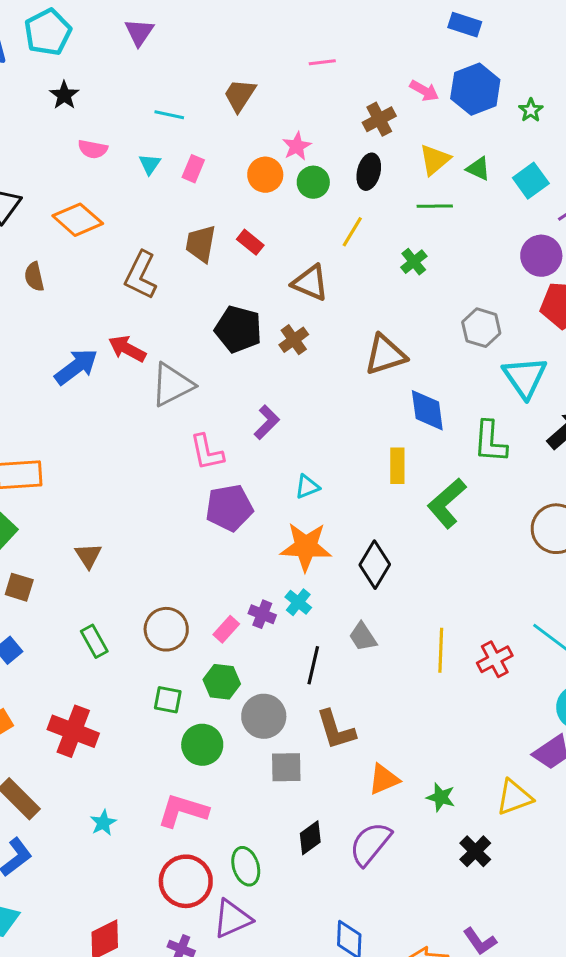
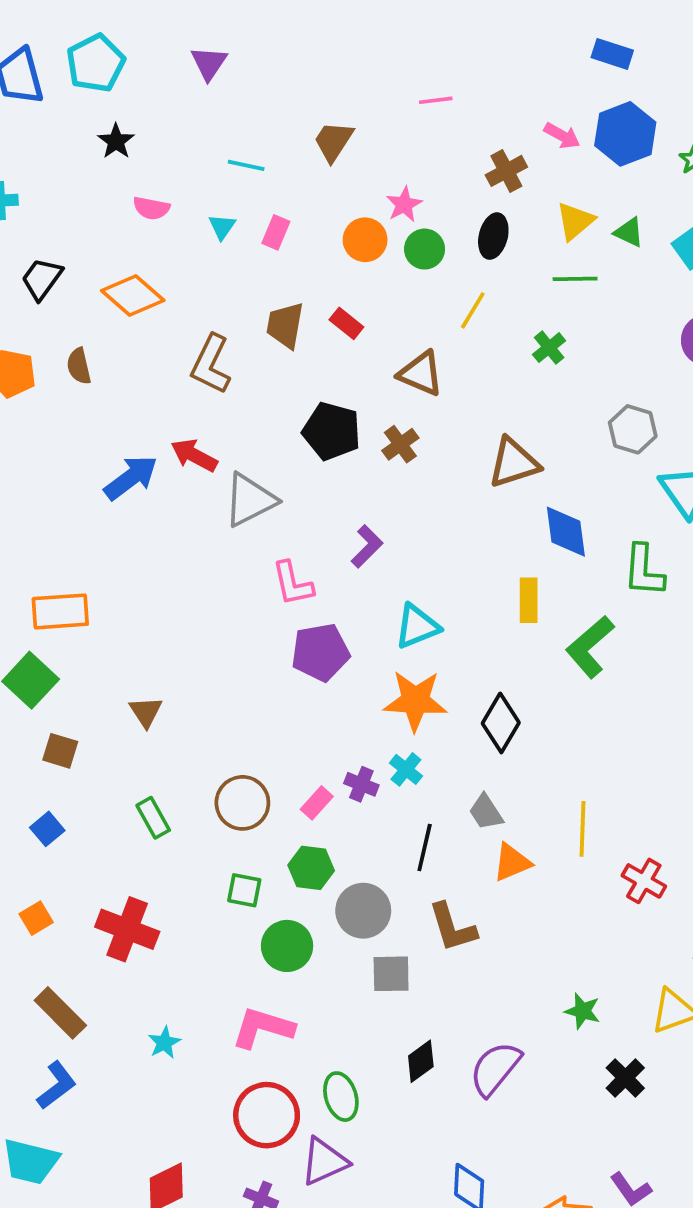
cyan triangle: (307, 487) -> (417, 626), size x1.5
red cross: (495, 659) -> (644, 881), moved, turned -32
orange triangle: (384, 779) -> (512, 862), moved

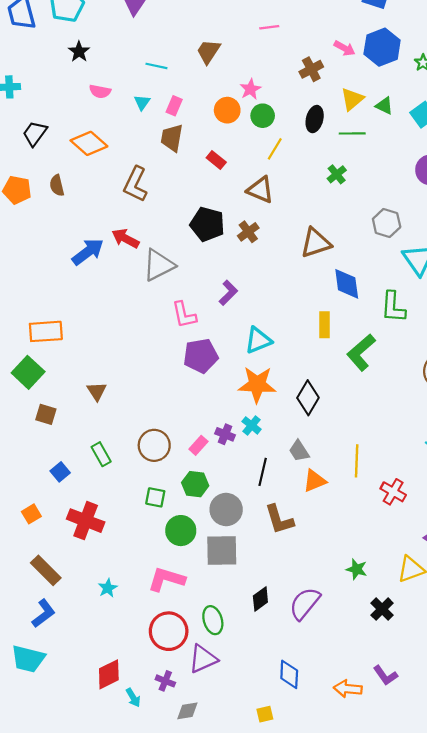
black ellipse: (493, 236) -> (315, 119), moved
yellow line: (473, 310) -> (275, 149), moved
brown trapezoid: (285, 325) -> (172, 138), moved
blue square: (47, 829) -> (60, 472), moved
gray square: (391, 974) -> (222, 550), moved, size x1.4

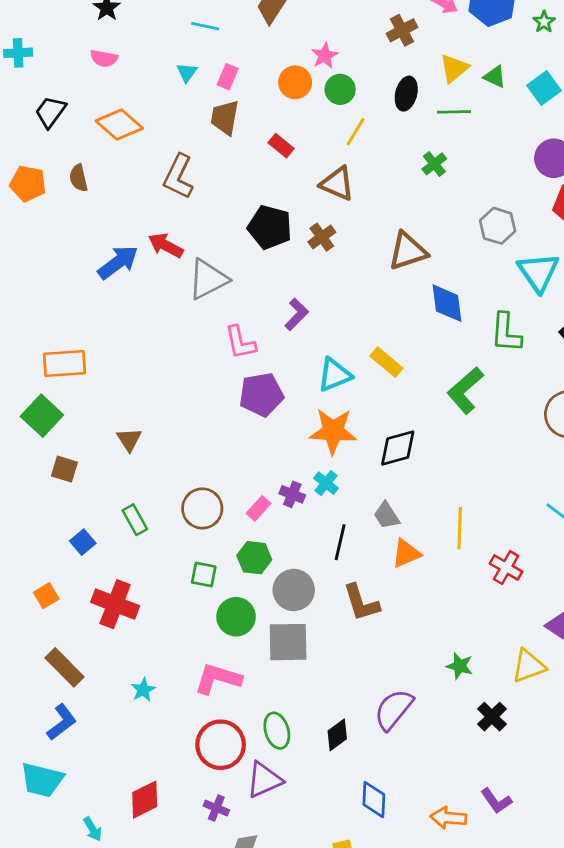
pink semicircle: (100, 91) -> (104, 58), moved
yellow rectangle: (325, 325) -> (387, 362), moved, turned -50
black diamond: (308, 398) -> (398, 448), turned 44
black diamond: (260, 599) -> (337, 735), moved
cyan arrow: (133, 698) -> (93, 829), moved

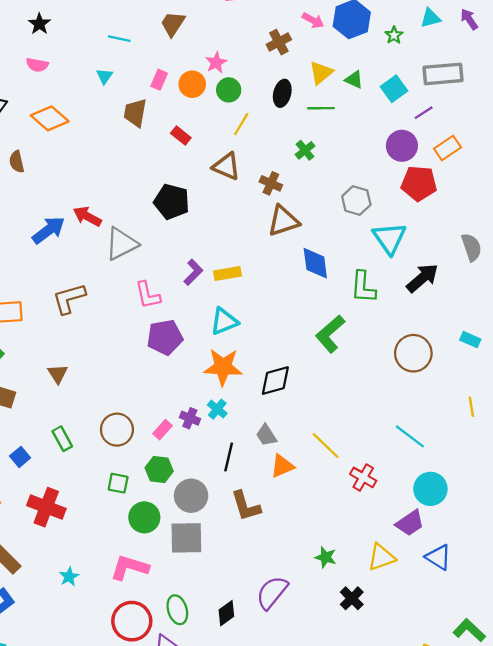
pink rectangle: (228, 77) -> (159, 80), moved
brown L-shape: (178, 177) -> (69, 299), moved, turned 48
brown cross: (322, 237) -> (271, 183), moved, turned -30
yellow rectangle: (387, 362) -> (228, 273), moved, turned -50
yellow line: (460, 528) -> (326, 446), turned -48

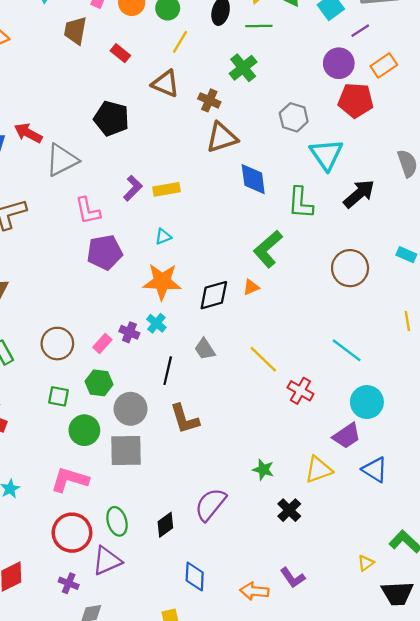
green cross: (305, 150) -> (243, 68), size x1.4
cyan triangle: (224, 321) -> (163, 237), size x0.6
orange triangle: (282, 466) -> (251, 287), moved, size x0.7

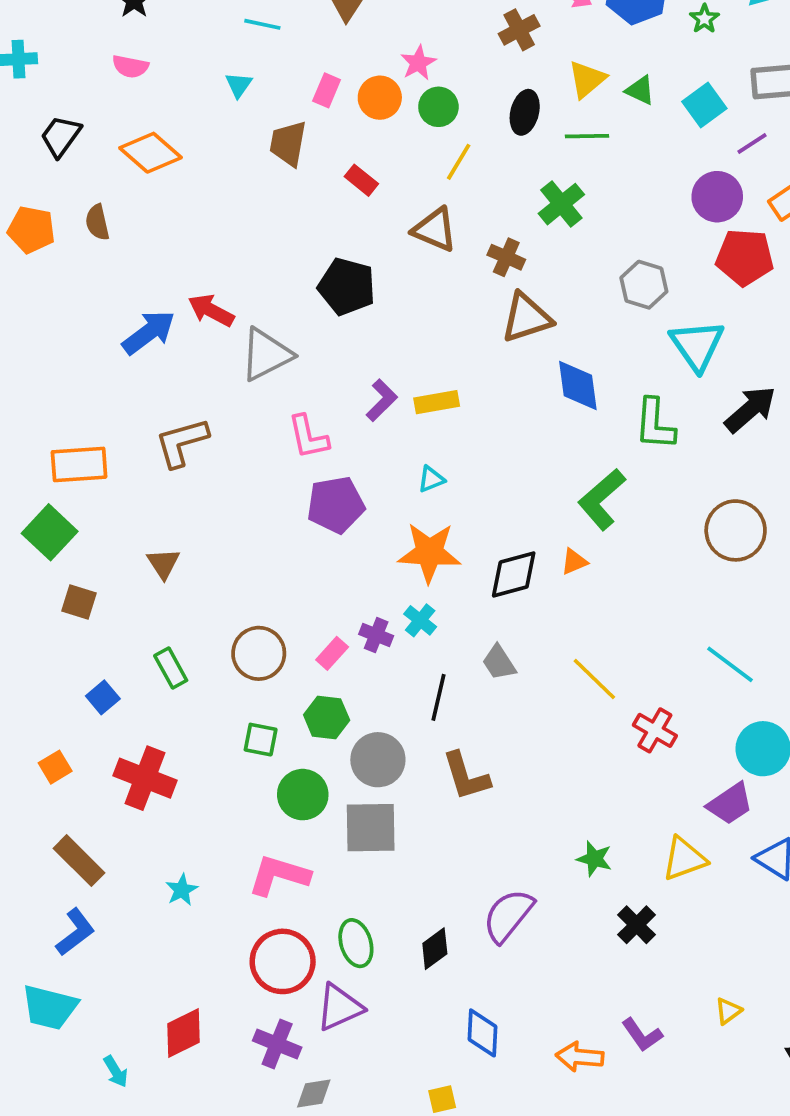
yellow triangle: (366, 563) -> (728, 1011), moved
purple cross: (69, 583) -> (277, 1044), size x1.4

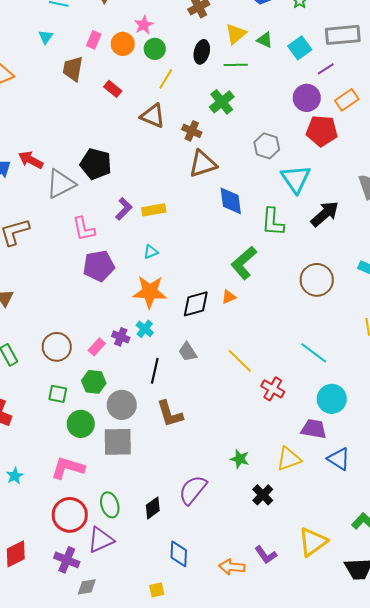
black pentagon: (347, 287) -> (96, 164), moved
purple trapezoid: (730, 804) -> (314, 429), turned -136
yellow triangle: (728, 1011) -> (313, 542), size x2.0

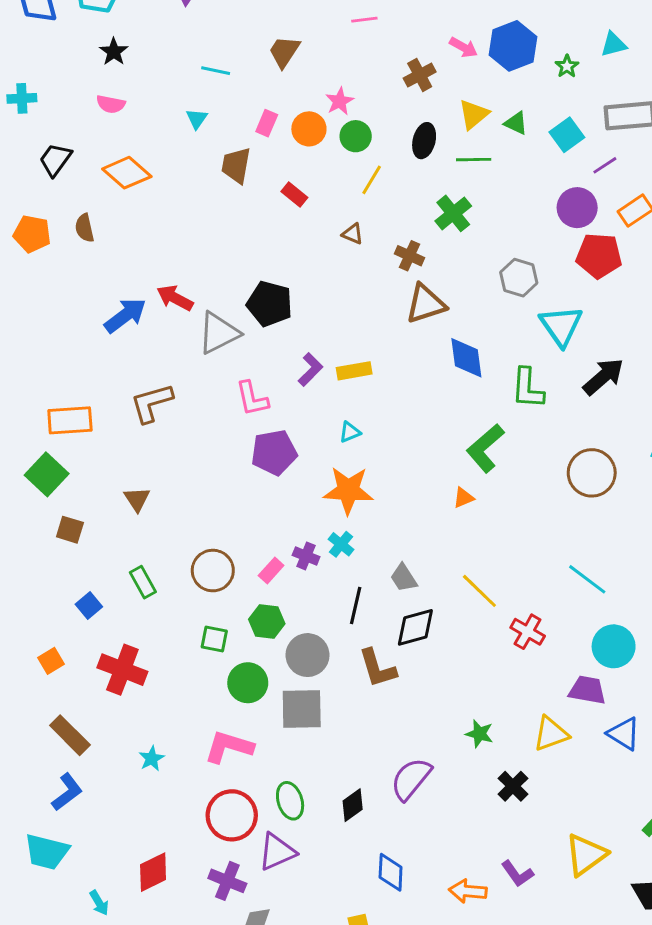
brown triangle: (153, 116) -> (353, 234), size x0.6
black diamond: (196, 304) -> (415, 627), moved

